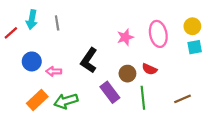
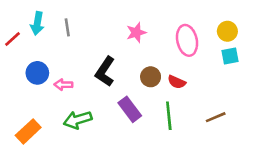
pink star: (125, 37) -> (136, 33), moved
brown circle: (127, 74) -> (151, 77), moved
orange rectangle: (37, 100) -> (28, 131), moved

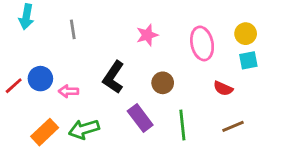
cyan arrow: (37, 23) -> (26, 17), moved
red line: (13, 39) -> (14, 86), moved
red semicircle: (177, 82) -> (223, 88), moved
orange rectangle: (28, 131) -> (45, 132), moved

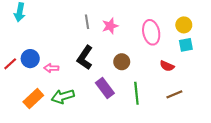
gray line: (73, 29) -> (87, 22), moved

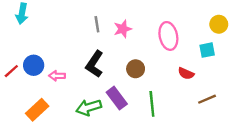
yellow circle: (184, 25) -> (219, 24), moved
brown line: (174, 94) -> (207, 99), moved
green arrow: (63, 96) -> (89, 107), moved

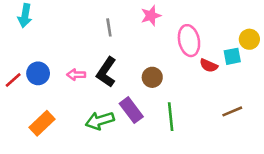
yellow circle: (219, 24) -> (249, 39), moved
pink star: (123, 29) -> (151, 16), moved
red semicircle: (186, 73) -> (209, 65), moved
pink arrow: (57, 76) -> (76, 75), moved

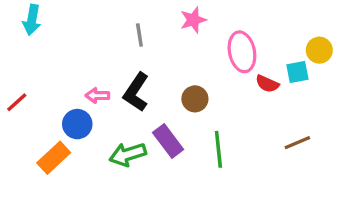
blue circle: (38, 73) -> (77, 124), moved

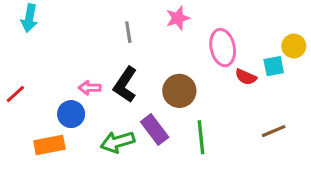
brown circle: (195, 99) -> (179, 91), size x1.4
orange rectangle: (54, 158) -> (49, 145), turned 32

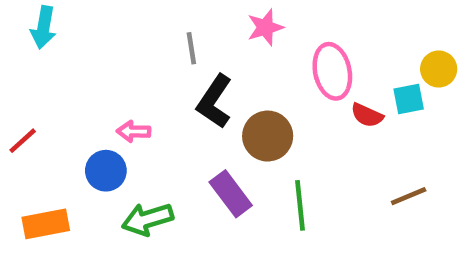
black L-shape: (125, 85) -> (214, 101), moved
green arrow: (117, 142) -> (147, 219), moved
orange rectangle: (49, 145) -> (46, 224), moved

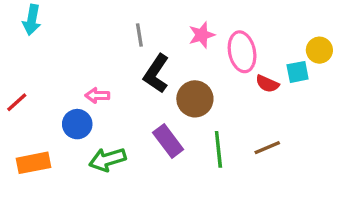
pink star: (265, 27) -> (202, 35), moved
brown line: (409, 196) -> (267, 148), moved

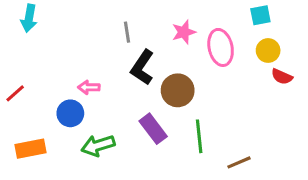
yellow circle: (319, 50) -> (268, 51), moved
cyan square: (298, 72) -> (260, 15), moved
red semicircle: (267, 84) -> (282, 77), moved
brown line: (267, 148) -> (239, 162), moved

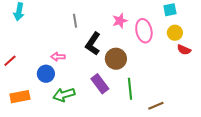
gray line: (127, 32) -> (75, 21), moved

